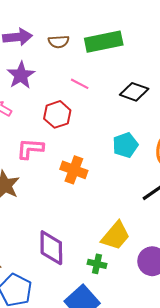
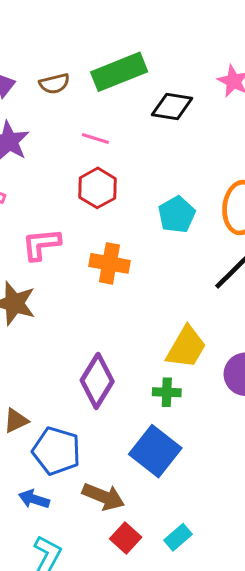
black diamond: (134, 92) -> (172, 107), moved
red hexagon: (57, 114) -> (98, 188), moved
purple diamond: (51, 248) -> (97, 381), turned 42

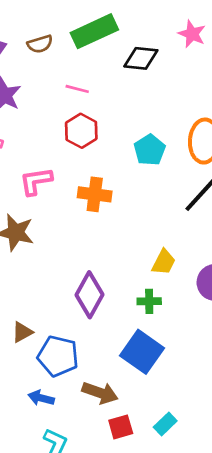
yellow trapezoid: (186, 347) -> (164, 262), size x0.7
red square: (126, 538) -> (121, 427), turned 35

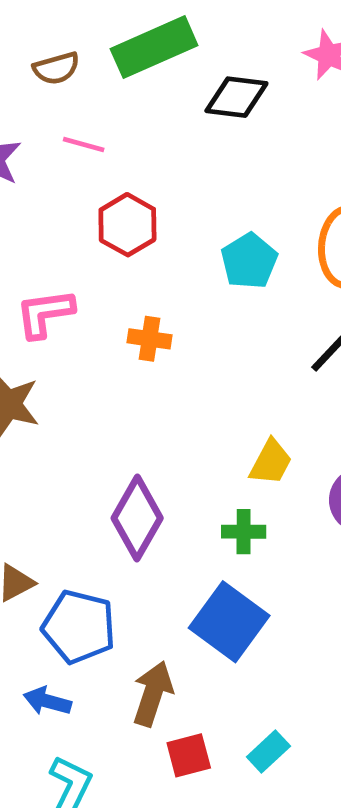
pink line: (77, 89) -> (84, 145), moved
orange cross: (95, 194) -> (150, 339), size x0.7
brown arrow: (100, 393) -> (153, 694), turned -92

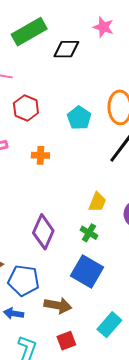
green cross: (244, 532) -> (89, 233), turned 36
brown arrow: (153, 694) -> (58, 305), turned 88
cyan rectangle: (268, 751) -> (109, 325), size x1.4
red square: (189, 755) -> (66, 341), moved

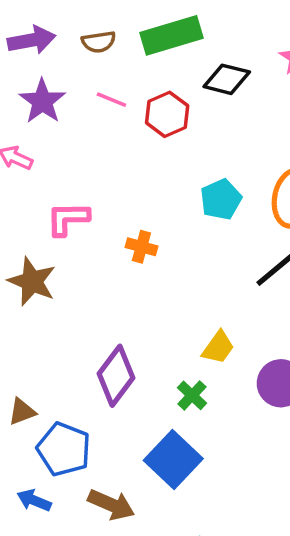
red hexagon: (26, 108) -> (167, 114), moved

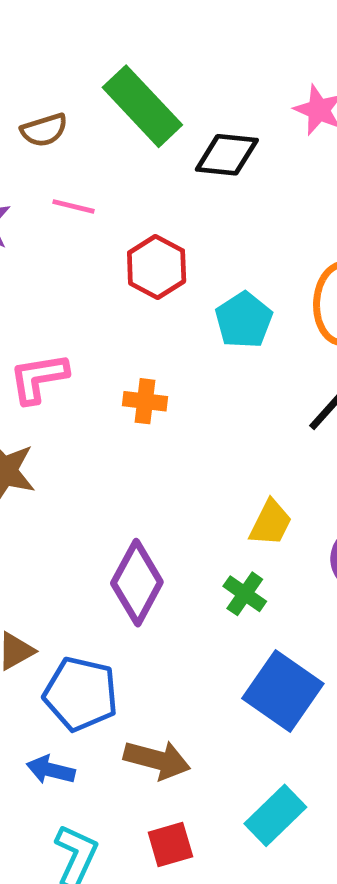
green rectangle: (171, 35) -> (142, 106), turned 72
red hexagon: (167, 114) -> (157, 267), moved
blue square: (173, 459) -> (283, 691), moved

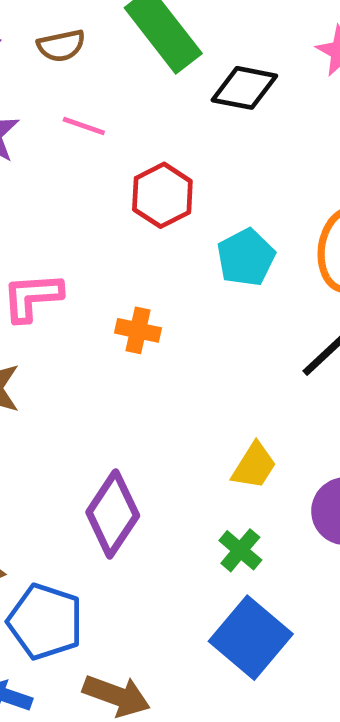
green cross: (245, 594) -> (240, 550), moved

